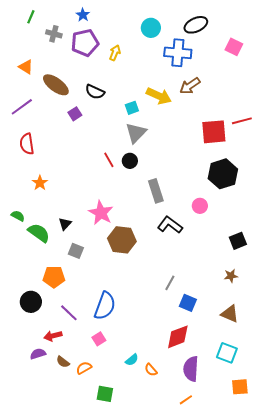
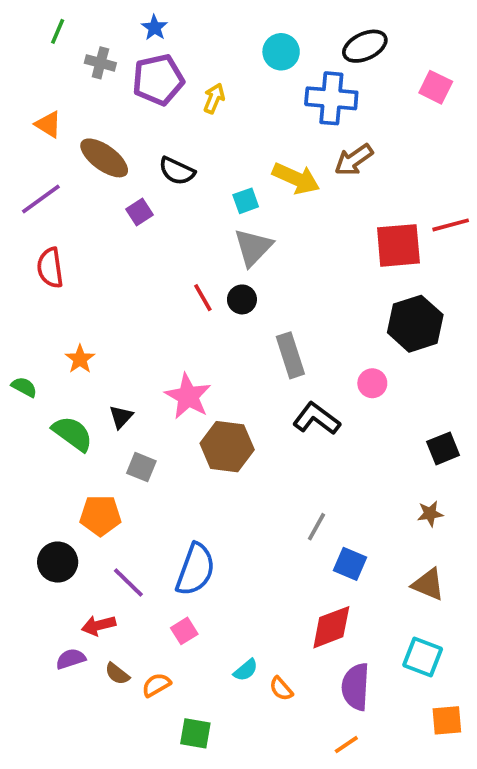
orange star: (40, 183) -> (80, 359), moved
green semicircle: (18, 216) -> (24, 387), moved

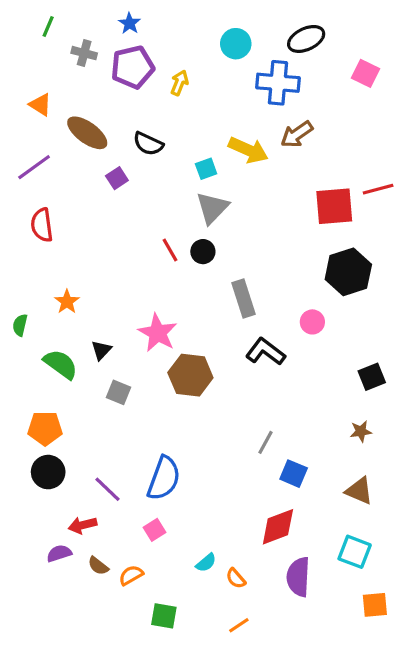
green semicircle: (24, 387) -> (20, 325), turned -105
orange pentagon: (100, 515) -> (45, 428), moved
orange line: (346, 745) -> (239, 625), moved

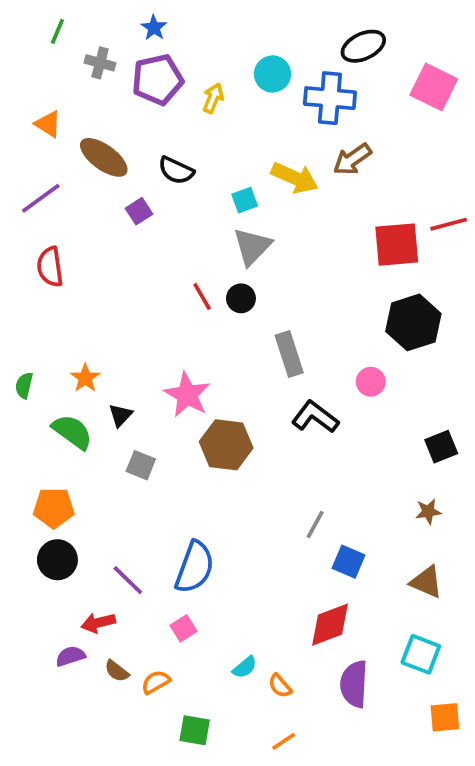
cyan circle: (236, 44) -> (272, 74), moved
pink square: (366, 73) -> (434, 87), size x1.4
orange star: (67, 302) -> (85, 378), moved

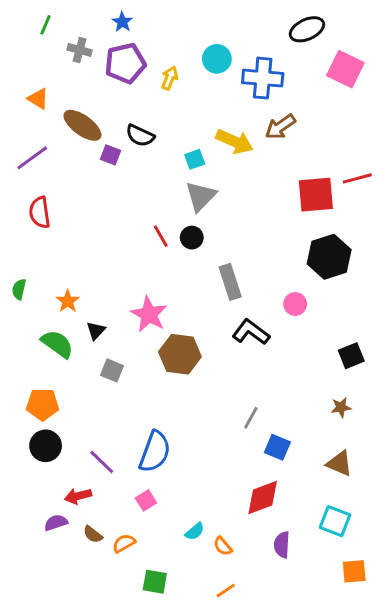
black ellipse: (363, 46) -> (307, 29), moved
purple square: (139, 211) -> (111, 155), moved, turned -36
green semicircle: (24, 385) -> (19, 289), moved
purple semicircle: (354, 684) -> (282, 545), size x0.7

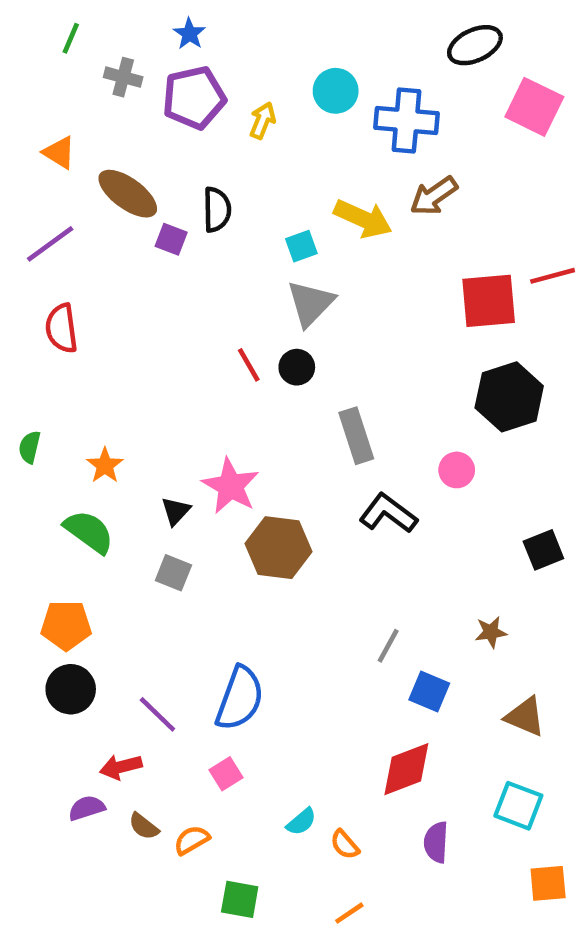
black semicircle: (140, 136) -> (217, 210), turned -116
black triangle: (96, 331) -> (176, 511), moved
brown star: (341, 407) -> (491, 632), moved

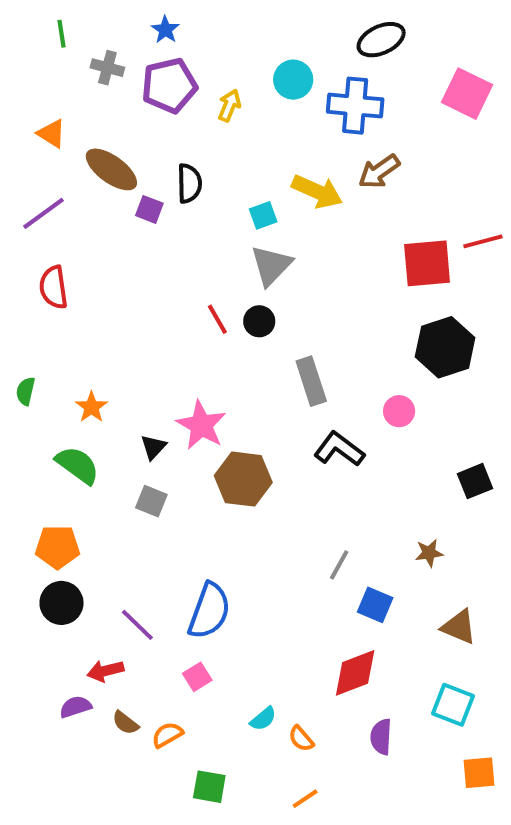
green line: (71, 38) -> (61, 34), turned -32
black ellipse: (475, 45) -> (381, 40), moved

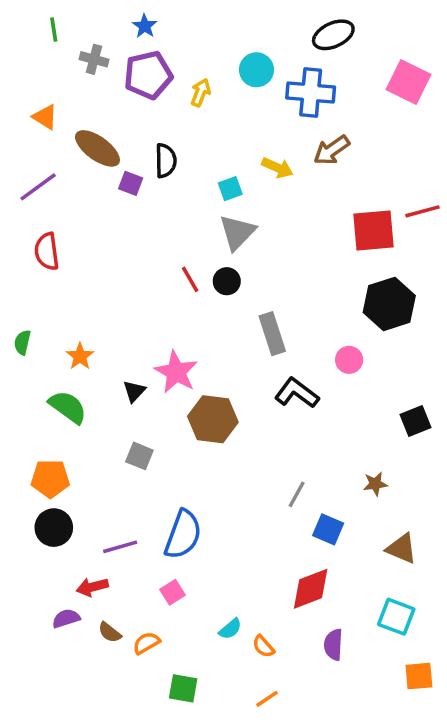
yellow arrow: (317, 191) -> (277, 168), size x0.7
gray square: (151, 501) -> (139, 456), moved
purple line: (137, 625) -> (120, 547), turned -60

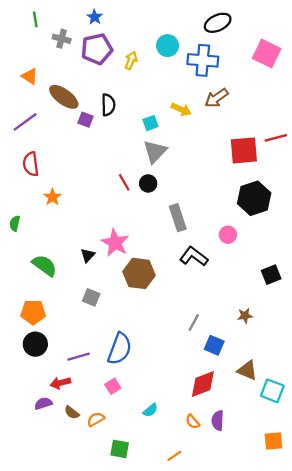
orange star: (80, 356) -> (52, 197), moved
brown triangle: (401, 549) -> (247, 370), moved
cyan square: (396, 617) -> (272, 391), moved
orange semicircle: (263, 646) -> (193, 422), moved

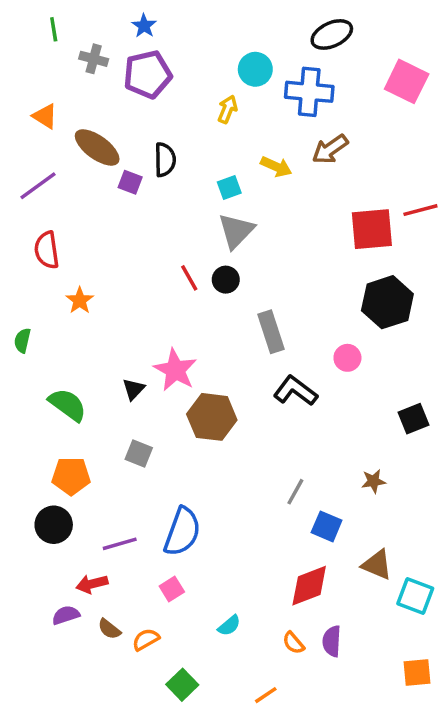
yellow arrow: (131, 60) -> (227, 109), moved
orange pentagon: (33, 312) -> (71, 476), moved
green square: (120, 449) -> (182, 685), turned 36

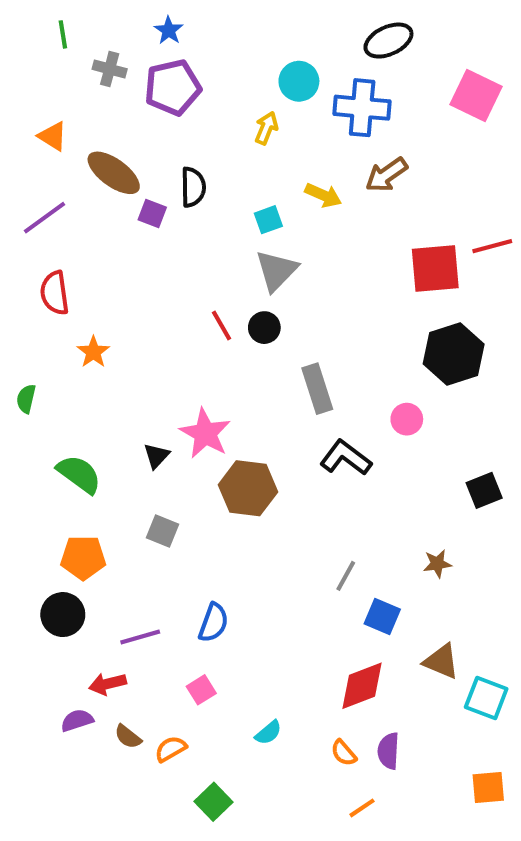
blue semicircle: (182, 532) -> (213, 623), size x0.7
orange line: (266, 695) -> (362, 808), moved

